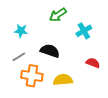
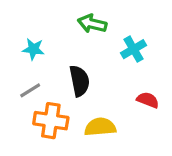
green arrow: (58, 15) -> (92, 24), turned 48
black semicircle: (50, 51) -> (79, 81), turned 60

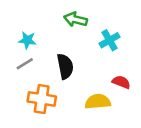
gray line: (30, 90) -> (25, 64), moved
yellow semicircle: (100, 127) -> (98, 102), moved

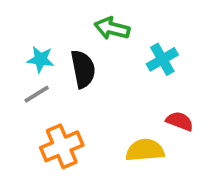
black semicircle: (65, 66) -> (83, 69), moved
orange cross: (42, 99) -> (62, 146), turned -32

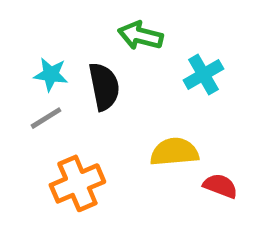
red semicircle: (180, 121) -> (220, 186), moved
yellow semicircle: (145, 150) -> (174, 152), moved

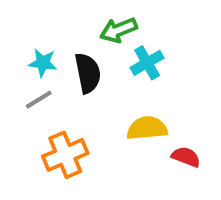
green arrow: (140, 36) -> (118, 30), turned -36
cyan cross: (203, 74) -> (147, 63), moved

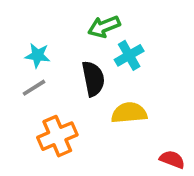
black semicircle: (88, 73) -> (93, 79), moved
red semicircle: (186, 157) -> (172, 159), moved

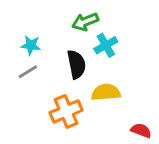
orange cross: (57, 136) -> (66, 111), moved

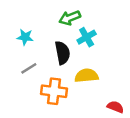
gray line: (28, 72) -> (29, 68), moved
orange cross: (66, 111) -> (54, 91), turned 30

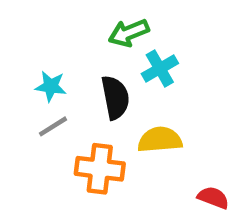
cyan star: (25, 37) -> (51, 86), moved

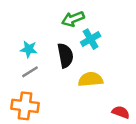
orange cross: (100, 169) -> (25, 106), moved

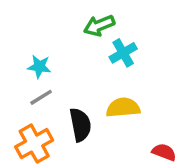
black semicircle: (65, 55) -> (80, 125), moved
orange cross: (25, 106) -> (34, 144), turned -36

